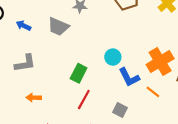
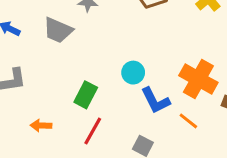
orange cross: (160, 62) -> (198, 79), turned -30
orange arrow: (34, 98) -> (41, 126), moved

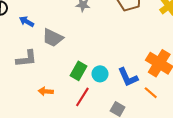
gray trapezoid: (58, 30) -> (53, 38), moved
cyan circle: (133, 73) -> (100, 74), moved

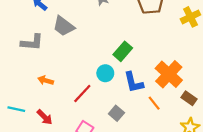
green rectangle: (79, 71) -> (123, 51), moved

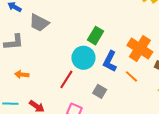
cyan circle: (105, 73) -> (83, 58), size x1.5
orange arrow: (46, 80) -> (22, 75), moved
blue L-shape: (134, 82) -> (110, 61), turned 50

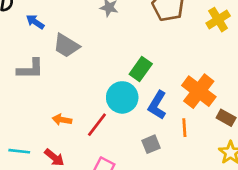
orange arrow: (22, 75) -> (62, 120), moved
orange line: (131, 76) -> (184, 128), turned 40
gray square: (100, 91) -> (151, 144), moved, turned 32

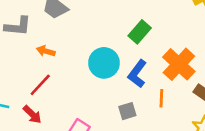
green rectangle: (141, 69) -> (140, 32), moved
orange arrow: (62, 120) -> (46, 51), moved
red line: (97, 125) -> (40, 85), moved

